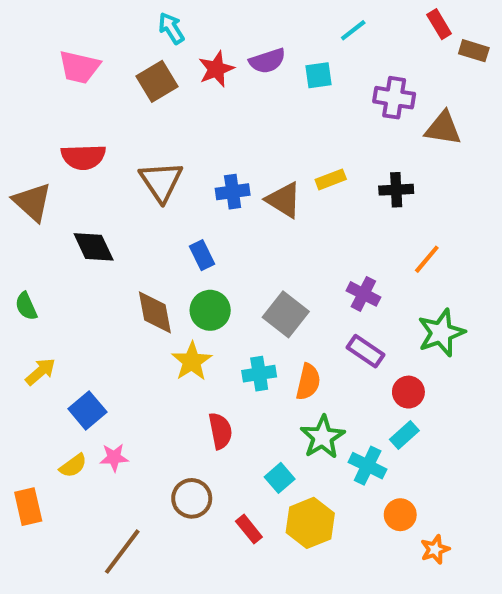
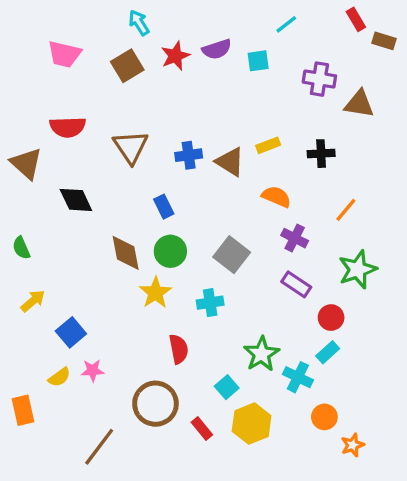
orange semicircle: (308, 382) -> (276, 197), moved, turned -80
brown circle: (192, 498) -> (155, 404), size x1.4

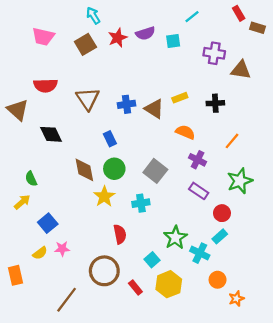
green semicircle: (21, 248) -> (31, 179), moved

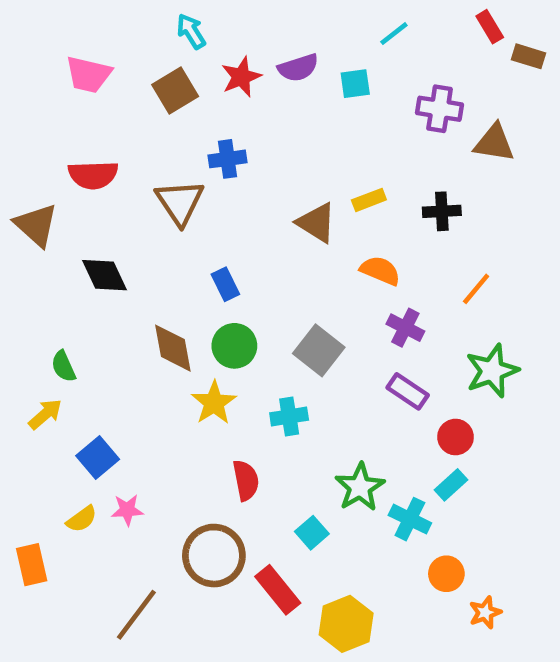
blue cross: (127, 104) -> (228, 159), moved
yellow hexagon: (169, 284) -> (346, 624), moved
red rectangle: (135, 287) -> (278, 590), size x1.5

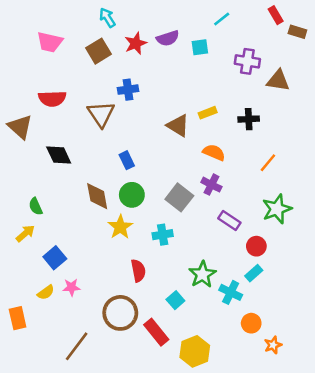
purple cross: (405, 328) -> (211, 185), moved

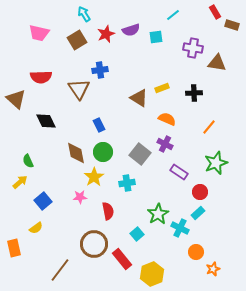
pink star: (71, 287) -> (80, 197), moved

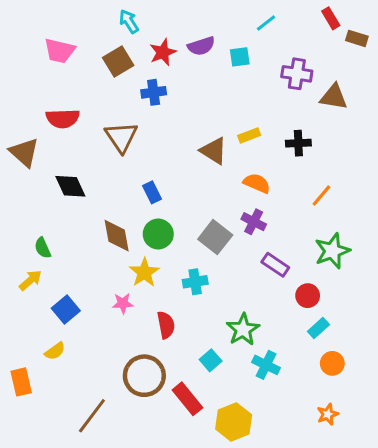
blue cross: (100, 70) -> (154, 92), moved
cyan rectangle: (198, 213) -> (318, 328), moved
cyan cross: (180, 228) -> (266, 365), moved
orange circle: (196, 252) -> (332, 363), moved

